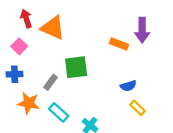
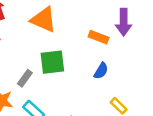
orange triangle: (53, 28) -> (44, 20), moved
blue semicircle: (128, 86) -> (101, 71), moved, turned -42

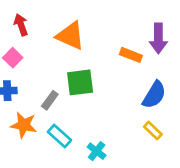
blue semicircle: (101, 71) -> (154, 95), moved, size x1.5

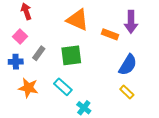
orange triangle: (70, 36) -> (78, 20), moved
gray rectangle: (50, 100) -> (39, 53), moved
cyan rectangle: (59, 136) -> (63, 87), moved

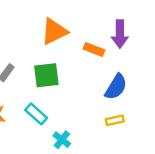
orange triangle: (78, 20) -> (54, 31), turned -50
yellow rectangle: (127, 92) -> (115, 120), turned -56

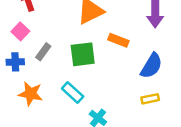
orange rectangle: (94, 49) -> (118, 40), moved

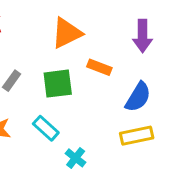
yellow rectangle: (150, 99) -> (137, 136), size x1.5

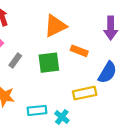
cyan rectangle: (46, 128) -> (37, 110), moved, turned -48
yellow rectangle: (137, 136) -> (85, 93), moved

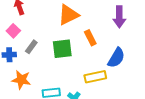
orange rectangle: (79, 51) -> (90, 38), turned 42

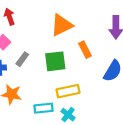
yellow rectangle: (95, 77) -> (68, 91), moved

